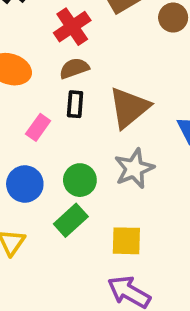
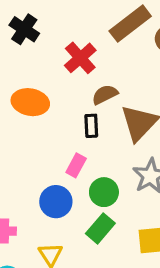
brown semicircle: (74, 68) -> (105, 95), moved
pink rectangle: (38, 127) -> (76, 165), moved

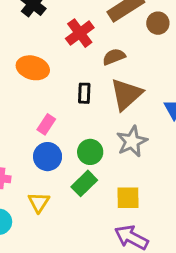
brown semicircle: (105, 95) -> (114, 57), moved
pink rectangle: (76, 165) -> (46, 124), moved

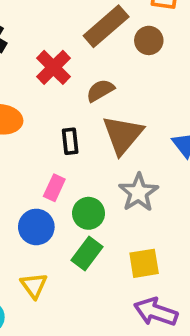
pink rectangle: (46, 124) -> (54, 188), moved

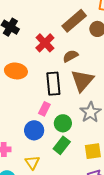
black rectangle: (70, 141) -> (53, 84), size x1.6

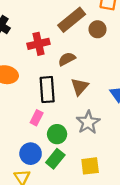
red cross: (45, 43) -> (39, 44), turned 30
brown triangle: (82, 81) -> (80, 87), size x0.7
blue circle: (34, 130) -> (31, 154), moved

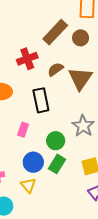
brown triangle: (80, 87) -> (80, 78), moved, size x1.4
pink rectangle: (37, 118) -> (23, 130), moved

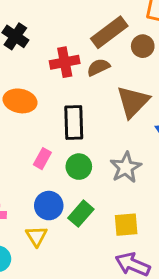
brown semicircle: (55, 69) -> (98, 67), moved
green circle: (56, 141) -> (79, 167), moved

